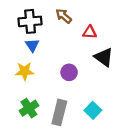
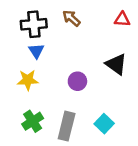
red triangle: (90, 32) -> (122, 19), moved

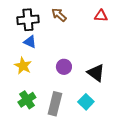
blue triangle: (36, 51) -> (30, 42), turned -32
black triangle: (116, 64) -> (96, 73), moved
yellow star: (28, 80) -> (23, 66), turned 30

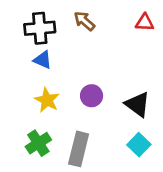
yellow star: (23, 66) -> (47, 100), moved
cyan square: (86, 102) -> (139, 145), moved

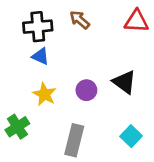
red triangle: (145, 22) -> (136, 21), size x1.4
black triangle: (137, 104) -> (124, 82), moved
green cross: (38, 143) -> (17, 127), moved

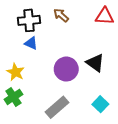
purple circle: (86, 90) -> (66, 69), size x1.5
yellow star: (44, 94) -> (16, 72), moved
gray rectangle: (74, 140) -> (57, 107), turned 35

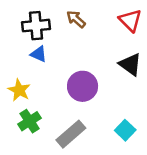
red triangle: (104, 16) -> (130, 20), turned 42
black triangle: (95, 63) -> (130, 64), moved
green cross: (13, 97) -> (30, 121), moved

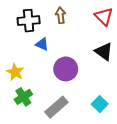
brown arrow: (76, 19) -> (61, 15), turned 42
blue triangle: (39, 54) -> (42, 44), moved

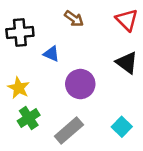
brown arrow: (61, 15) -> (74, 19), turned 133
black cross: (29, 21) -> (20, 32), moved

